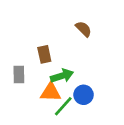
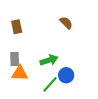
brown rectangle: (44, 54) -> (17, 27), moved
orange triangle: (51, 92) -> (20, 73), moved

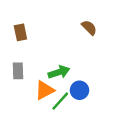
brown semicircle: (66, 23) -> (89, 28), moved
orange triangle: (20, 73) -> (45, 90), moved, turned -30

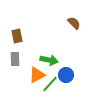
brown rectangle: (20, 32) -> (17, 36), moved
green arrow: (59, 72) -> (49, 60), turned 30

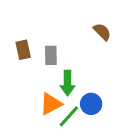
gray rectangle: (15, 59) -> (51, 55), moved
green arrow: (49, 60) -> (68, 83), turned 78

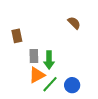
gray rectangle: (51, 55) -> (34, 56), moved
blue circle: (91, 104) -> (72, 85), moved

